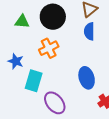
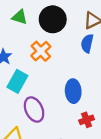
orange cross: (49, 48) -> (41, 51), turned -30

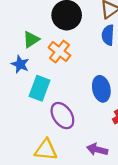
green triangle: (20, 17) -> (31, 39), moved, turned -42

